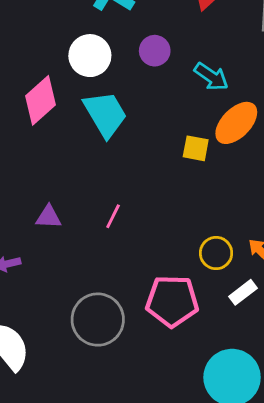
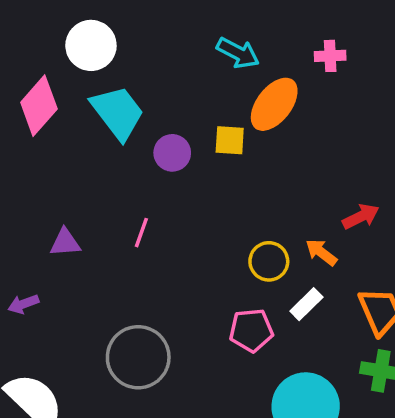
purple circle: (155, 51) -> (172, 153), moved
pink pentagon: (172, 301) -> (251, 330), moved, size x0.7

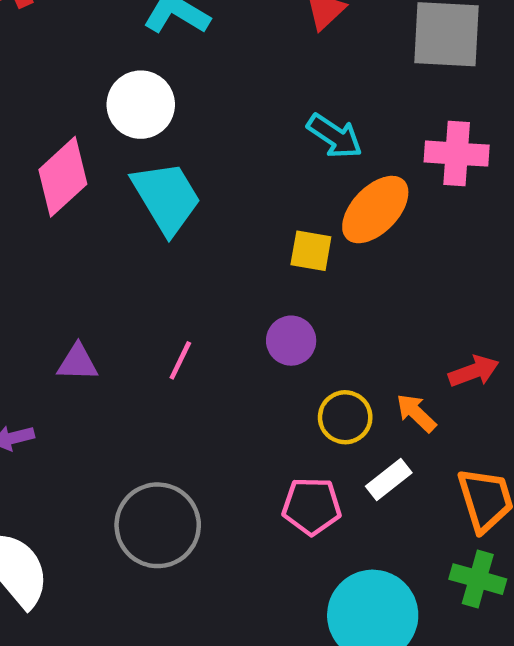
pink cross: (330, 56) -> (457, 154), size x1.5
purple circle: (172, 153) -> (291, 341), moved

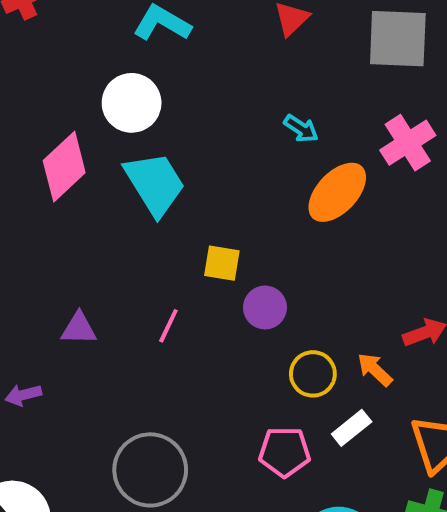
cyan arrow: (335, 136) -> (301, 129), size x0.7
pink cross: (457, 154) -> (408, 143), turned -36
yellow square: (311, 251) -> (222, 263), moved

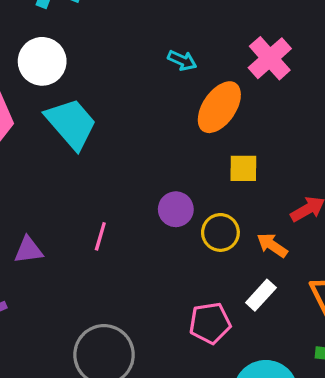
yellow square: (222, 263) -> (243, 168), moved
yellow circle: (313, 374) -> (220, 232), moved

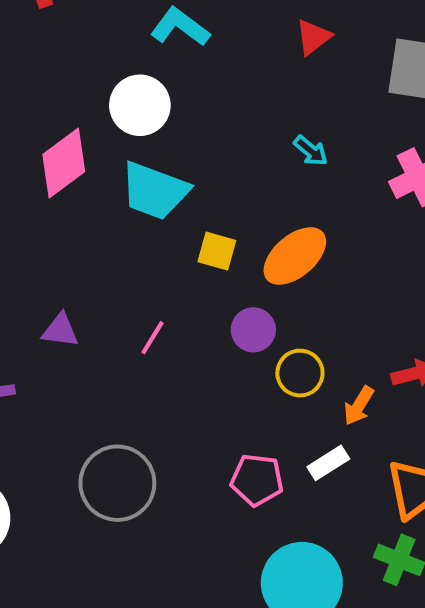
orange ellipse: (219, 107) -> (295, 256), moved
cyan trapezoid: (71, 124) -> (154, 191), turned 136
yellow square: (243, 168) -> (217, 251), moved
orange arrow: (272, 245) -> (359, 406), turned -108

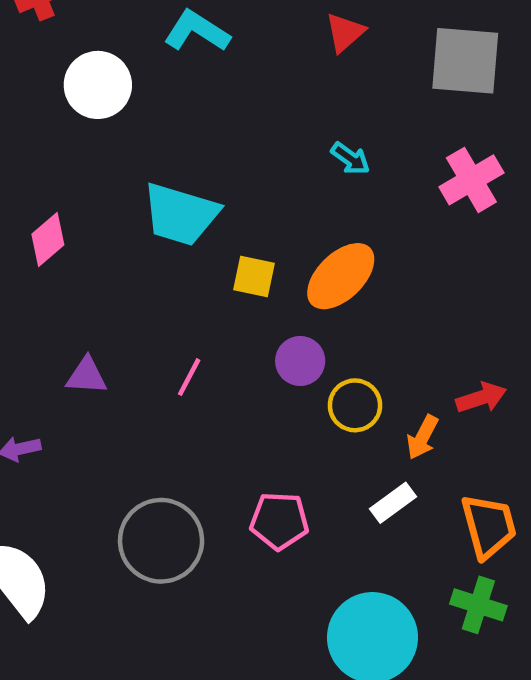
white circle: (140, 105) -> (98, 85), moved
pink diamond: (64, 163) -> (48, 240), moved, size x0.7
pink pentagon: (257, 480) -> (279, 521), moved

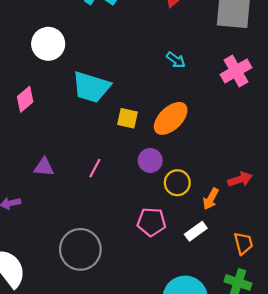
white circle: (98, 85) -> (48, 44), moved
pink pentagon: (279, 521) -> (151, 222), moved
orange trapezoid: (489, 526) -> (243, 243), size x0.7

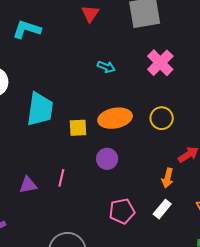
cyan trapezoid: (91, 87) -> (40, 109), turned -84
orange ellipse: (171, 118) -> (115, 118), turned 48
purple triangle: (44, 167) -> (28, 185), moved
yellow circle: (177, 183) -> (162, 118), moved

